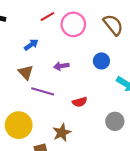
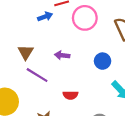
blue arrow: (31, 45) -> (45, 17), moved

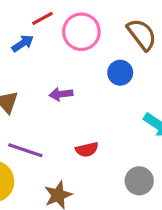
blue circle: (103, 61) -> (120, 73), moved
purple line: (37, 75) -> (25, 150), moved

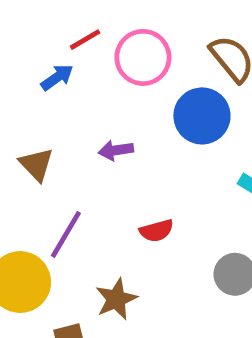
blue circle: (120, 73) -> (202, 116), size x1.5
purple line: (25, 150) -> (66, 234), turned -76

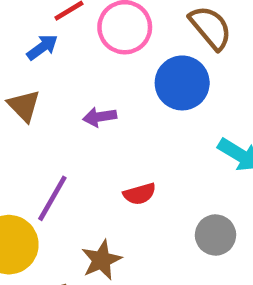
brown triangle: (36, 164) -> (24, 106), moved

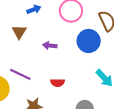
purple line: (52, 198) -> (20, 74), turned 70

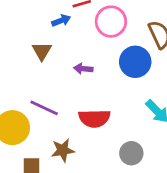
red semicircle: (58, 83) -> (94, 118), size x1.6

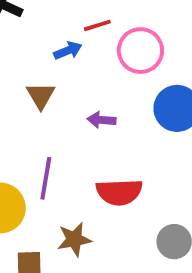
purple line: (44, 108) -> (46, 178), turned 76

